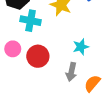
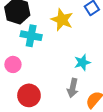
red circle: (38, 56) -> (29, 95), moved

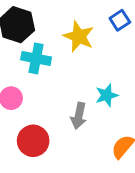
gray arrow: (73, 88) -> (79, 116), moved

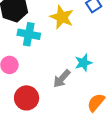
gray arrow: (79, 116) -> (62, 79), turned 30

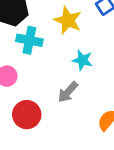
cyan star: (83, 63) -> (82, 60), moved, turned 30

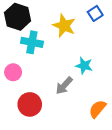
cyan star: (82, 60) -> (84, 66), moved

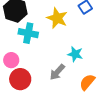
red circle: (30, 104) -> (20, 79), moved
orange semicircle: (97, 109) -> (87, 82), moved

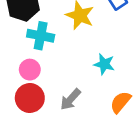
pink circle: (11, 60) -> (30, 70), moved
gray arrow: (57, 72) -> (70, 99), moved

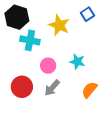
pink circle: (30, 70) -> (48, 66), moved

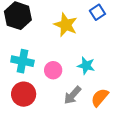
cyan cross: (30, 40) -> (22, 61), moved
gray arrow: (52, 88) -> (72, 95), moved

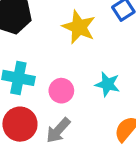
gray arrow: (72, 95) -> (58, 130), moved

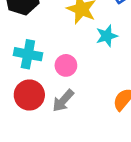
cyan star: (107, 84) -> (107, 36), moved, turned -30

